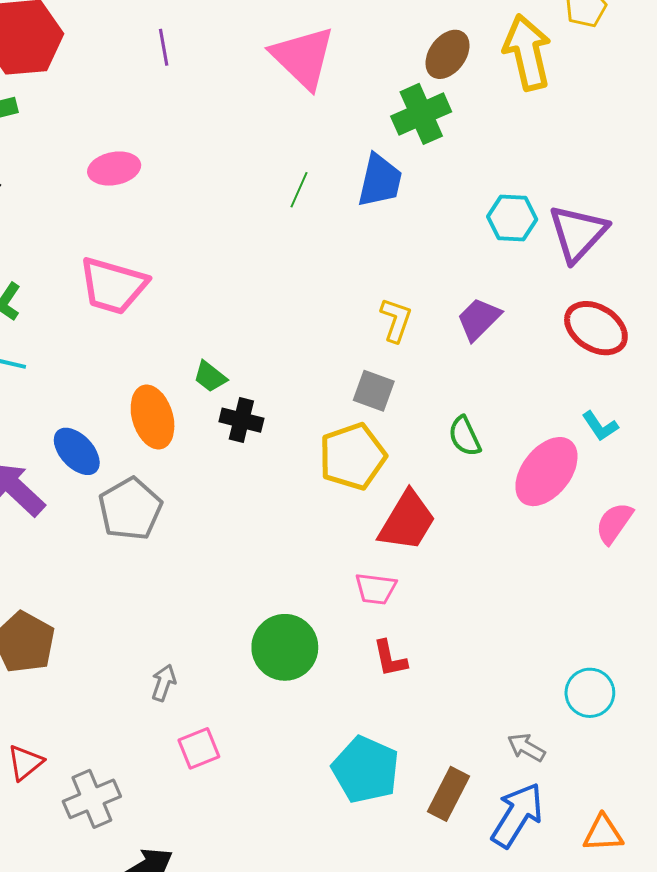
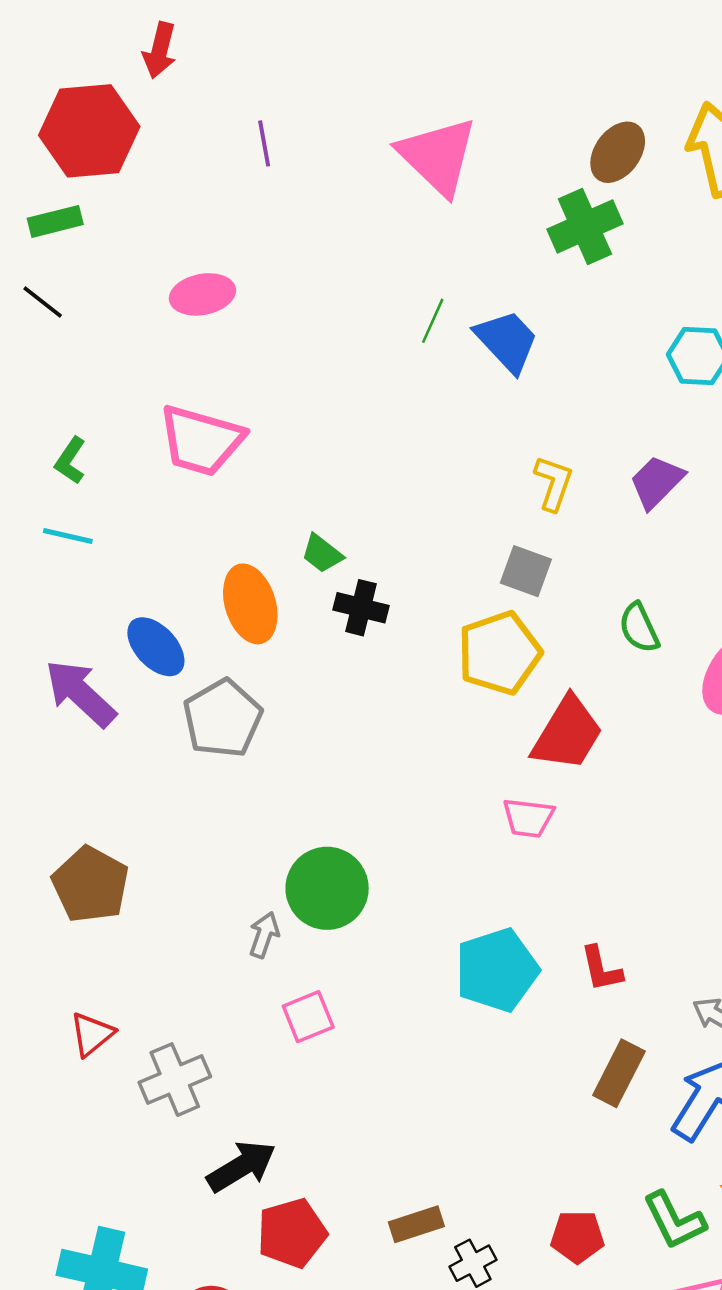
blue trapezoid: (380, 181) -> (507, 341), moved, turned -56
green circle: (285, 647) -> (327, 888), moved
red L-shape: (390, 658) -> (601, 969), moved
cyan pentagon: (366, 770) -> (497, 970), moved, turned 30

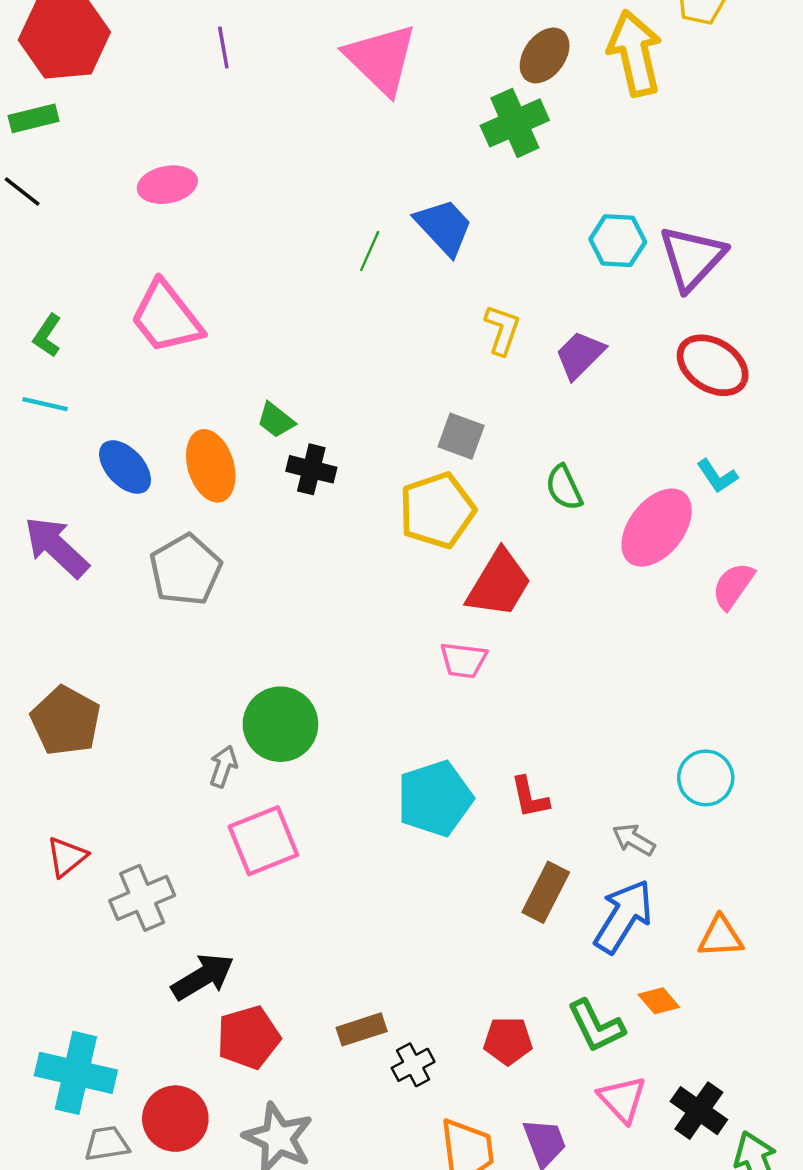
green line: (433, 321) -> (370, 251), moved
pink trapezoid: (201, 440) -> (166, 317), turned 36
yellow L-shape: (554, 483) -> (502, 330), moved
blue ellipse: (156, 647) -> (125, 467), moved
pink square: (308, 1017) -> (263, 841), size x1.5

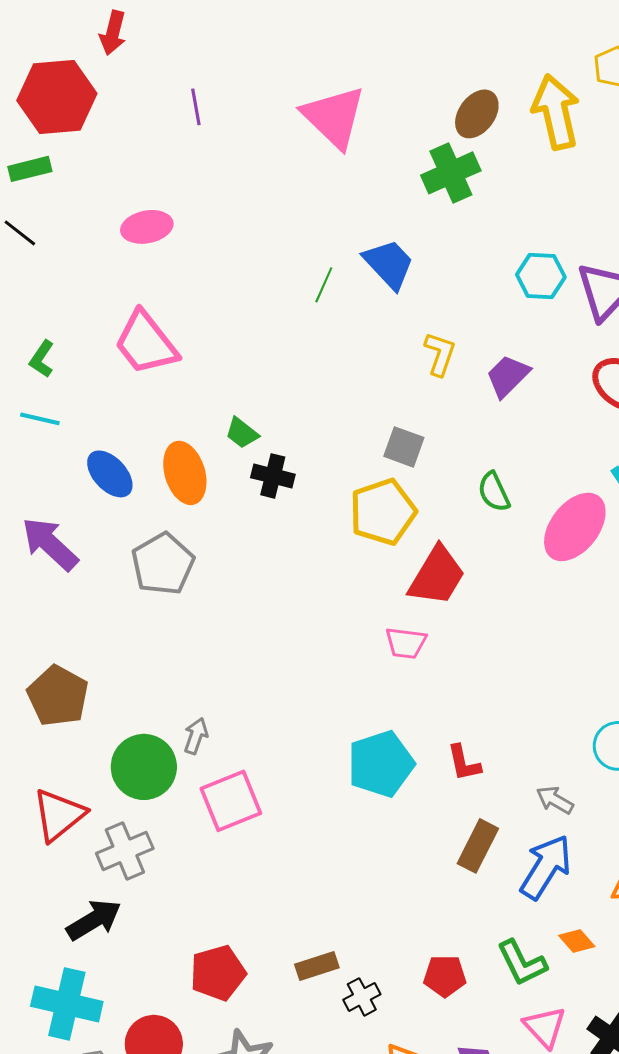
green circle: (280, 724) -> (144, 767), moved
red triangle: (67, 857) -> (59, 815), size x1.5
black arrow: (203, 977) -> (94, 920), moved

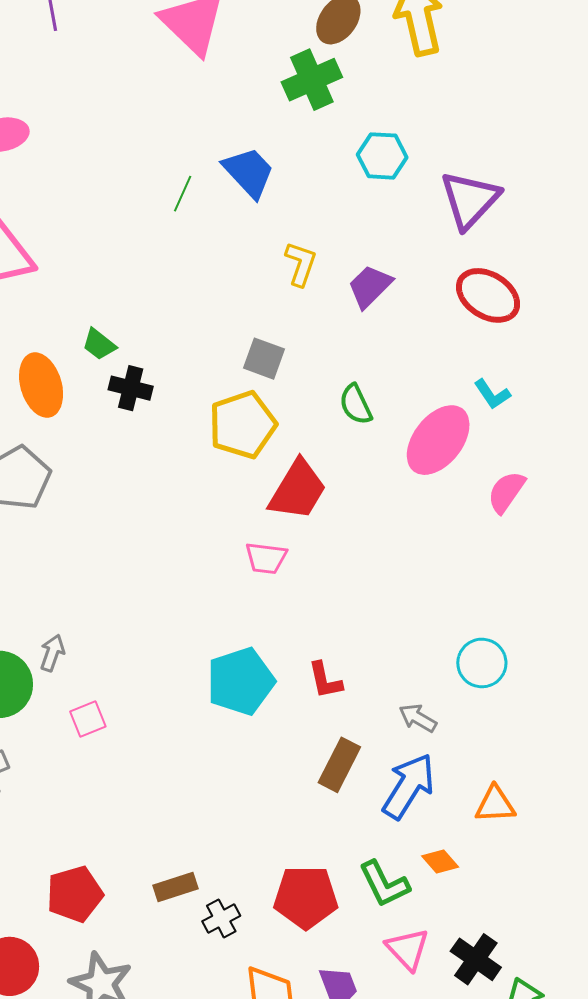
cyan hexagon: (541, 276) -> (382, 156), moved
pink square: (231, 801) -> (88, 719), size x0.6
red pentagon: (445, 976) -> (306, 897), size x1.5

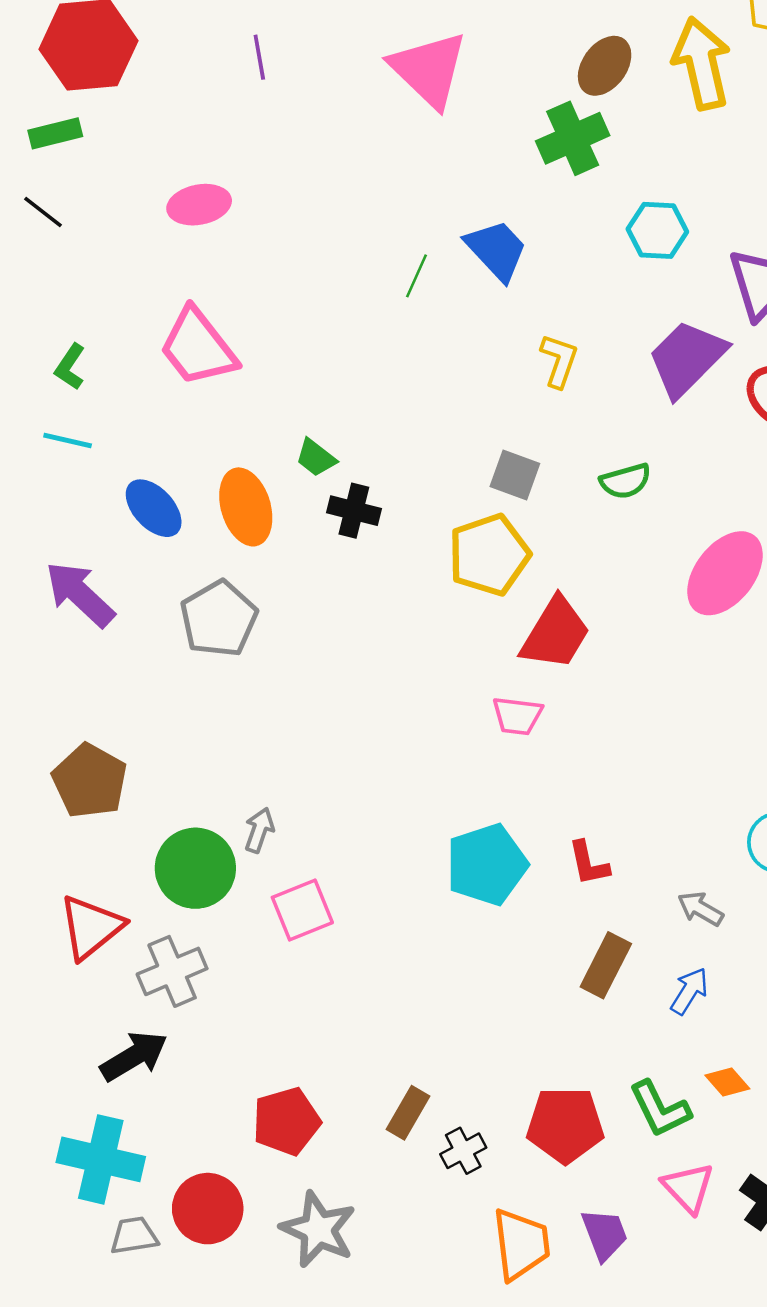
purple trapezoid: (370, 286) -> (687, 358), moved, size x1.5
green semicircle: (356, 404) -> (625, 481), moved, turned -81
pink square: (88, 719) -> (302, 910), size x1.4
blue arrow: (409, 786) -> (689, 991), size x0.6
brown rectangle: (175, 887) -> (408, 1113), turned -42

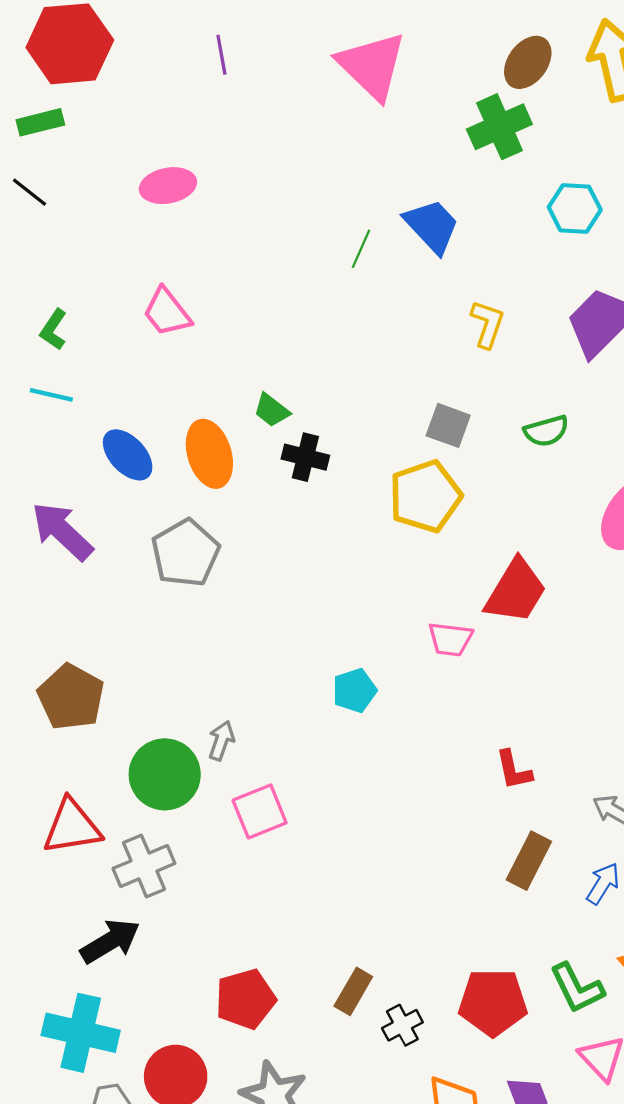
pink trapezoid: (198, 347) -> (167, 312), size x0.7
red trapezoid: (555, 633) -> (516, 591), moved
cyan pentagon: (487, 865) -> (354, 690), moved, size x0.6
red triangle: (91, 927) -> (72, 827), turned 30

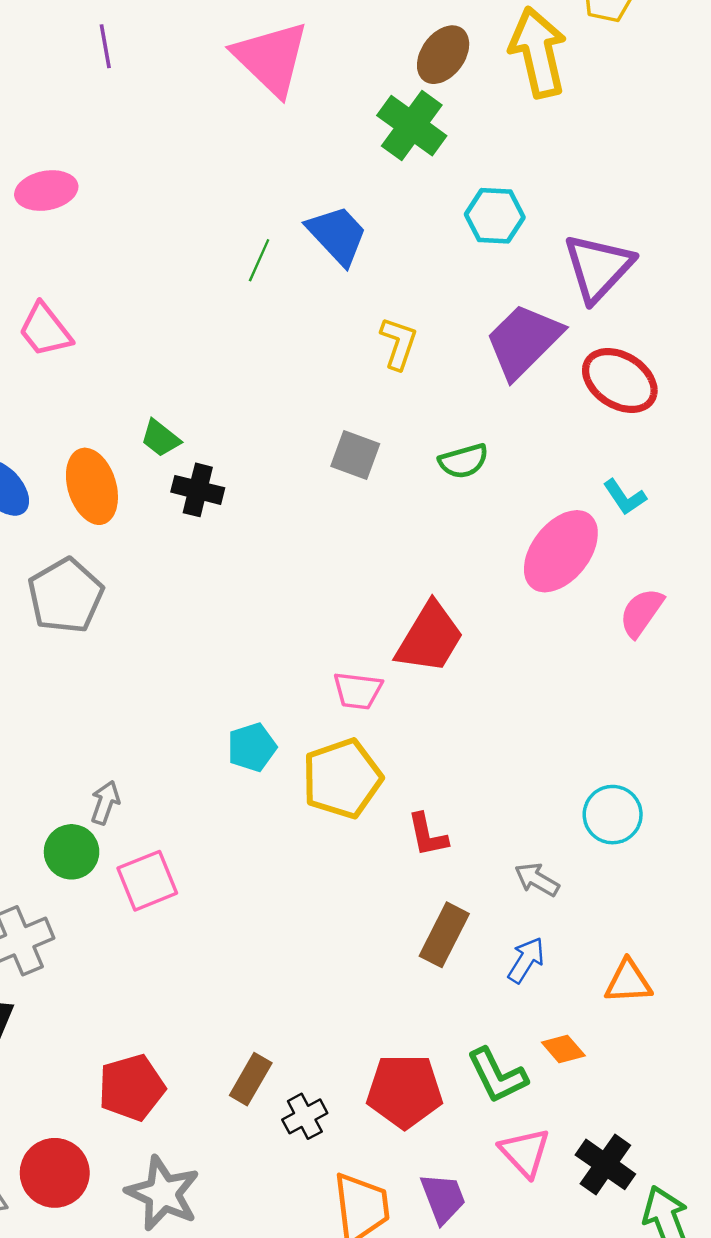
green cross: (499, 127) -> (412, 126), turned -30
yellow pentagon: (425, 496) -> (342, 778), moved
green circle: (165, 774) -> (72, 852), moved, size x0.7

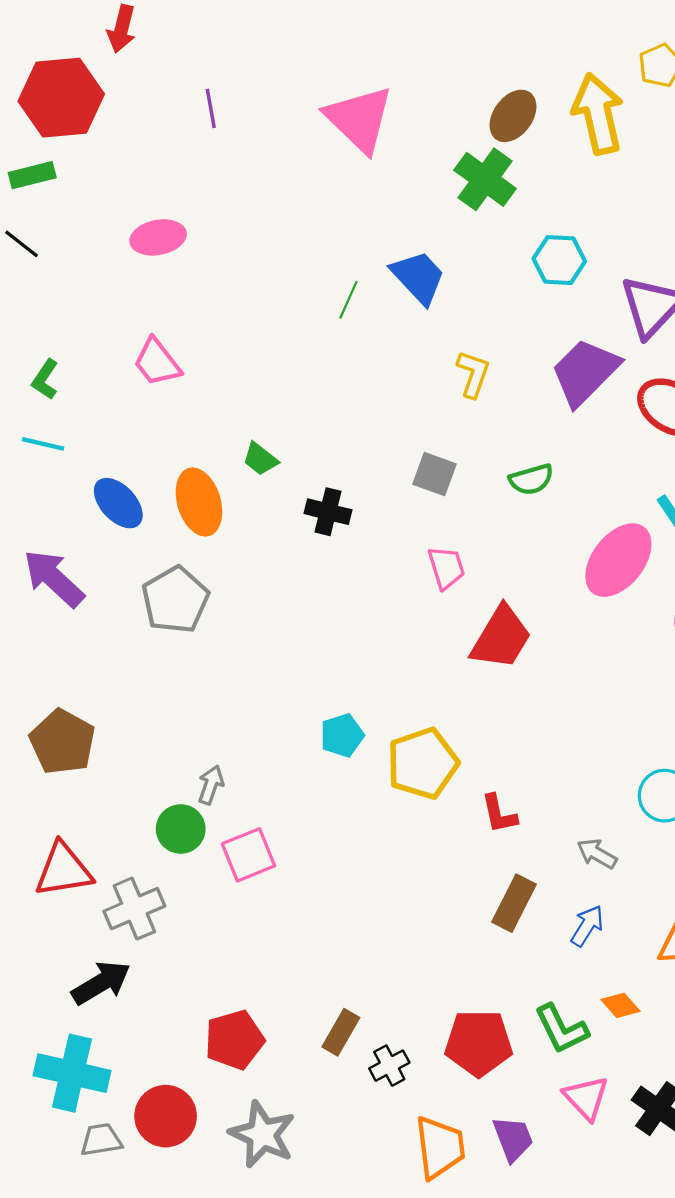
black cross: (198, 490) -> (328, 512), moved
pink trapezoid: (358, 691) -> (446, 568), moved, turned -114

